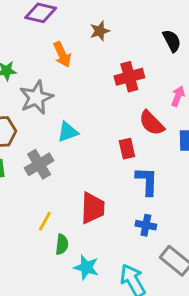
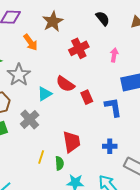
brown star: (100, 31) -> (53, 21), size x1.5
red semicircle: (152, 123) -> (65, 84), moved
blue L-shape: (147, 181) -> (113, 107), moved
green semicircle: (62, 244) -> (59, 163), moved

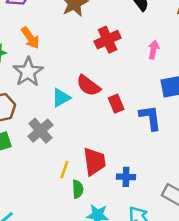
orange arrow: (31, 42) -> (30, 38), moved
blue cross: (110, 146) -> (126, 177), moved
yellow line: (41, 157) -> (64, 170), moved

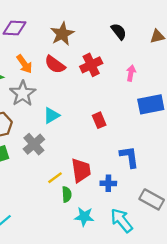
red semicircle: (88, 86) -> (55, 64), moved
blue L-shape: (150, 118) -> (129, 157), moved
yellow line: (64, 170) -> (55, 178), turned 35

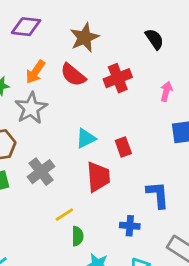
orange arrow: (24, 64) -> (35, 72), turned 66
cyan triangle: (51, 115) -> (86, 138), moved
red trapezoid: (81, 170) -> (98, 177), moved

